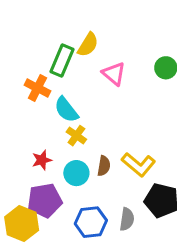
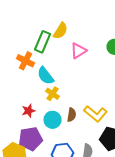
pink triangle: (114, 74) -> (78, 51), turned 48

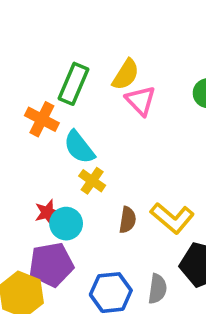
yellow semicircle: (60, 31) -> (126, 75), moved
pink triangle: (78, 51) -> (141, 101), turned -42
cyan circle: (52, 120) -> (66, 224), moved

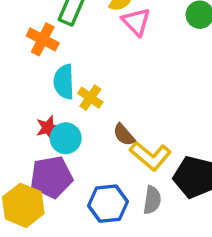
cyan semicircle: (79, 147) -> (64, 82), moved, turned 36
yellow L-shape: (172, 218) -> (150, 156), moved
brown semicircle: (128, 220) -> (124, 135), turned 130

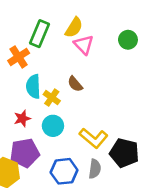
orange cross: (43, 39) -> (19, 57), turned 30
brown semicircle: (124, 135) -> (75, 84), moved
cyan circle: (66, 138) -> (53, 126), moved

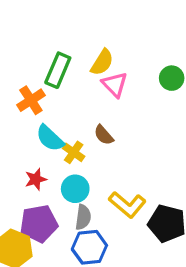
cyan semicircle: (33, 86) -> (50, 138), turned -45
gray semicircle: (95, 169) -> (83, 217), moved

